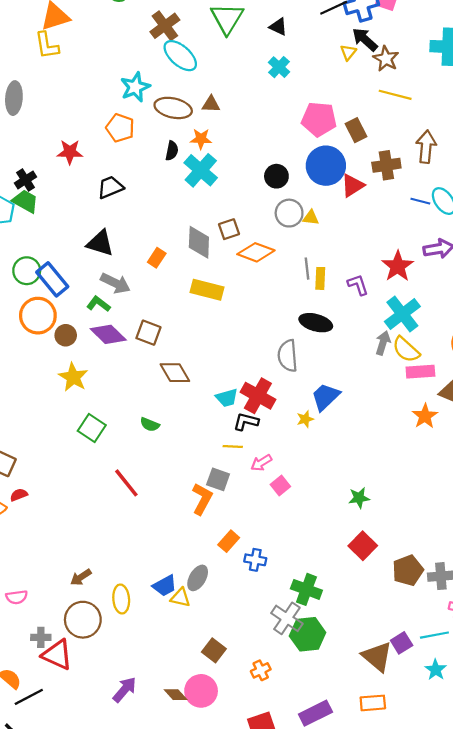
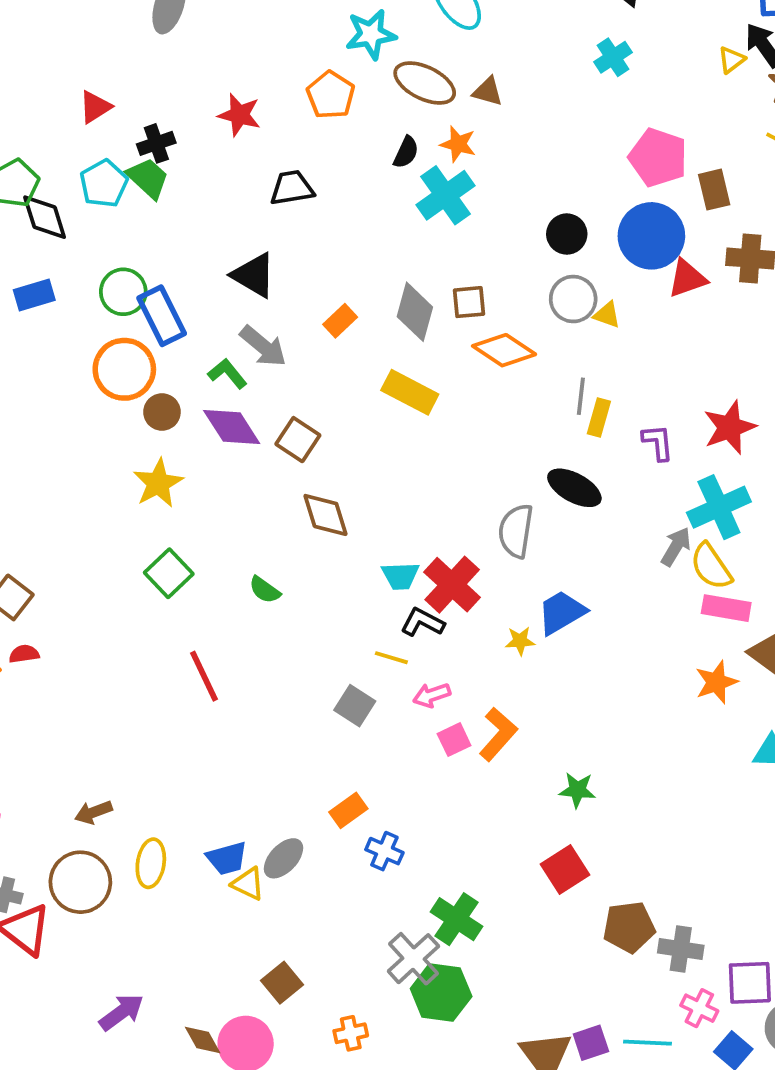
orange L-shape: (202, 499) -> (498, 734), moved

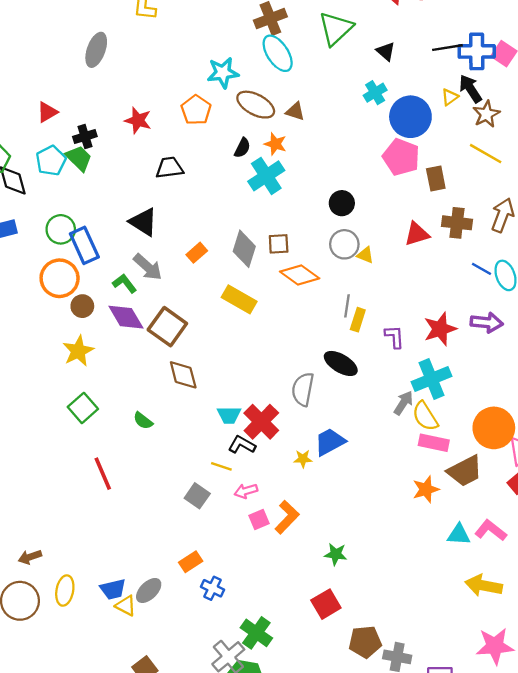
blue circle: (651, 236) -> (410, 117), moved
brown square: (298, 440) -> (167, 327), size x1.4

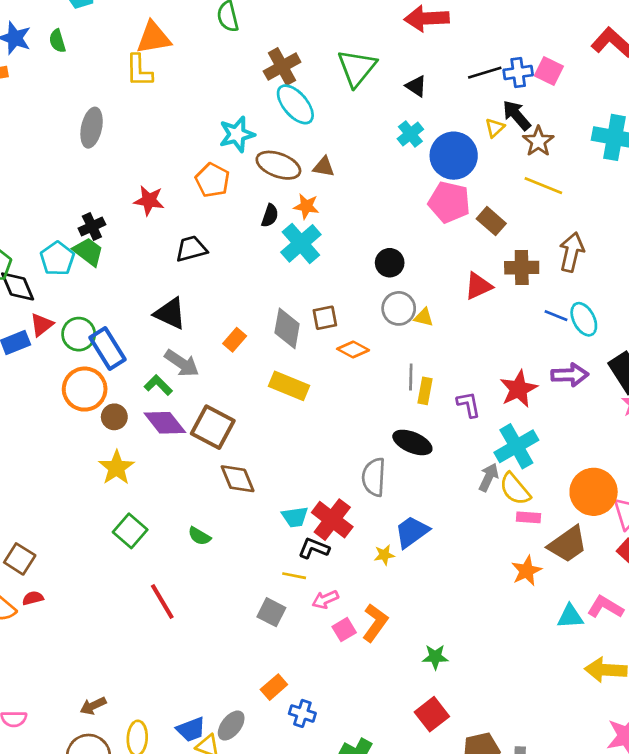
blue cross: (477, 51) -> (518, 73), size x0.7
red triangle: (47, 112) -> (42, 325), moved
brown rectangle: (436, 179) -> (491, 221), turned -30
orange diamond: (300, 275) -> (353, 349), size x0.7
pink rectangle: (434, 443) -> (529, 517), size x0.7

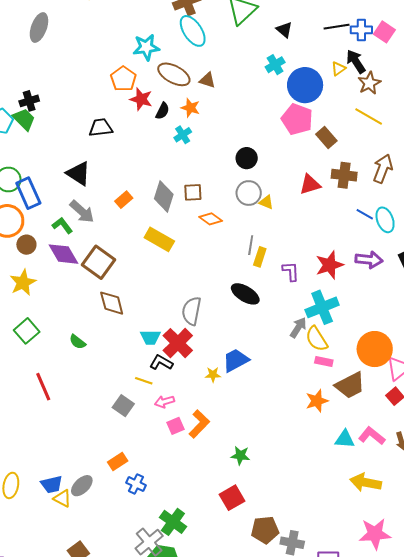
red star: (149, 200) -> (141, 99), moved
cyan cross: (301, 243) -> (183, 135), size x0.6
gray semicircle: (374, 477) -> (192, 311), moved

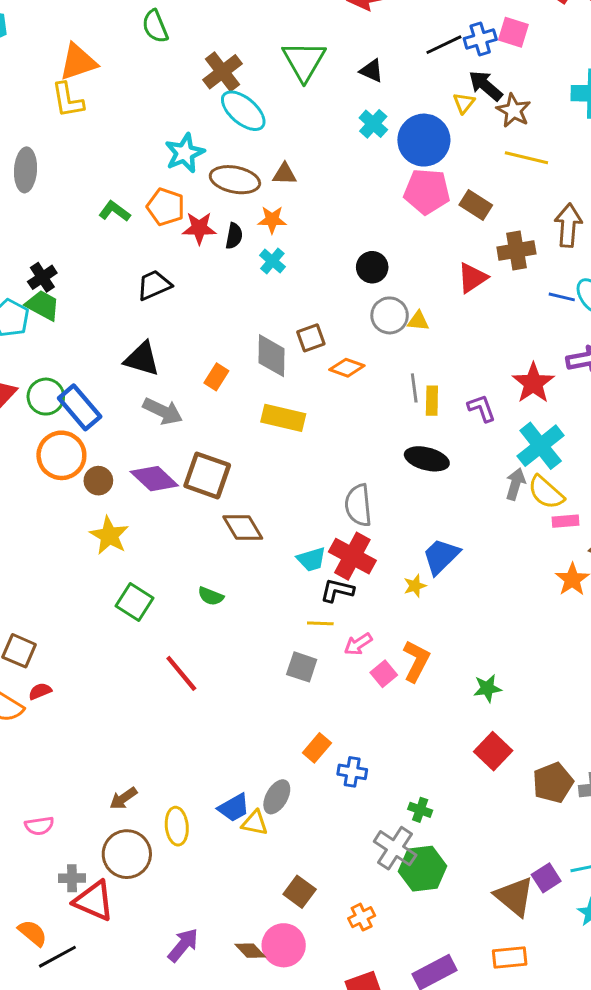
green L-shape: (62, 225) -> (115, 211), moved
green cross: (173, 522) -> (420, 810), size x0.6

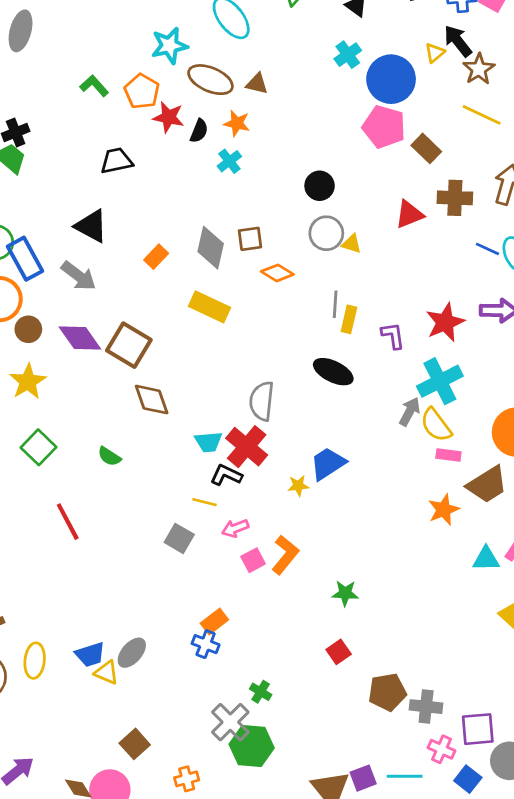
gray arrow: (163, 411) -> (79, 276), moved
orange rectangle: (317, 748) -> (214, 622), moved
red square: (493, 751) -> (339, 652), size x0.7

